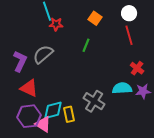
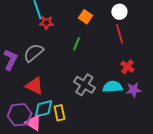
red triangle: (29, 88) -> (34, 86), moved
gray cross: (94, 101) -> (84, 85), moved

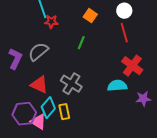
red cross: (127, 67) -> (132, 66), size x1.5
gray cross: (84, 85) -> (71, 84), moved
purple star: (133, 90) -> (143, 99), moved
cyan diamond: (43, 109) -> (48, 108), turned -35

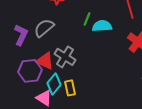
gray cross: (71, 84) -> (65, 57), moved
cyan semicircle: (117, 86) -> (102, 26), moved
purple hexagon: (24, 114) -> (30, 71), moved

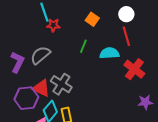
cyan semicircle: (102, 26) -> (109, 53), moved

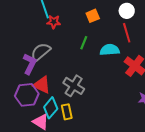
orange square: (92, 19) -> (93, 16), turned 32
purple L-shape: (17, 62) -> (30, 64), moved
gray cross: (61, 84) -> (74, 86), moved

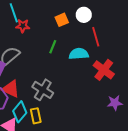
white circle: (127, 11) -> (84, 15), moved

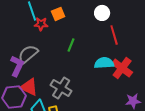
orange square: (62, 20) -> (58, 14), moved
cyan semicircle: (79, 54) -> (104, 63), moved

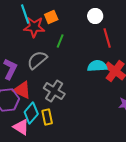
red star: (41, 24) -> (34, 27), size x1.5
green line: (71, 45) -> (60, 41), moved
gray semicircle: (28, 54) -> (37, 60), moved

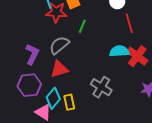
red triangle: (22, 90) -> (59, 69), moved, turned -42
gray cross: (54, 91) -> (101, 87), moved

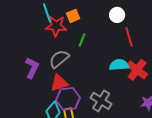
purple hexagon: (29, 85) -> (68, 99), moved

